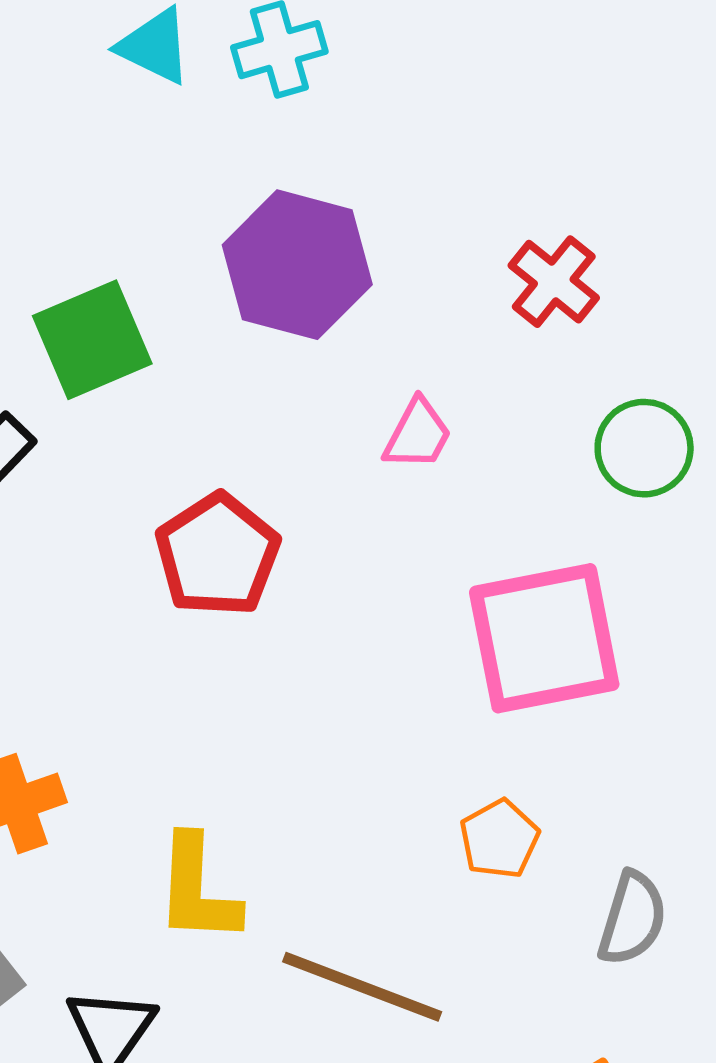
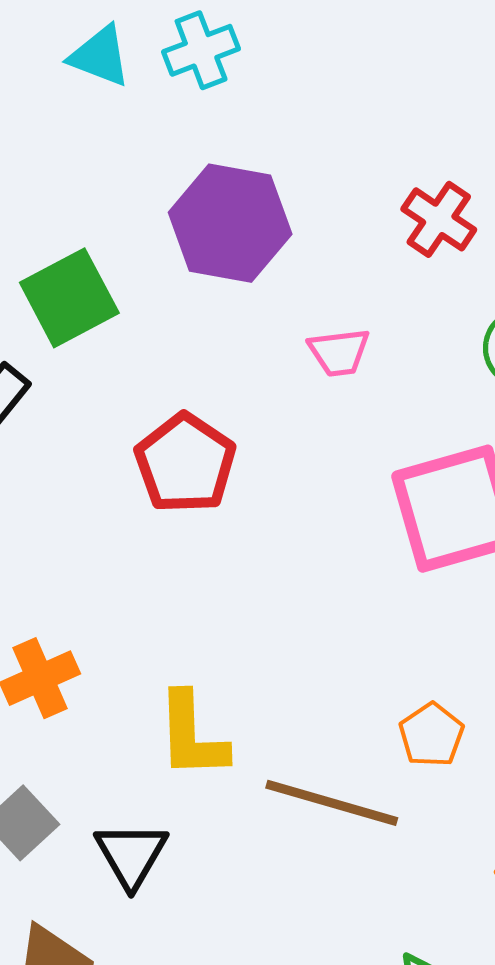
pink trapezoid: (418, 434) -> (339, 352), turned 60
orange pentagon: (499, 839) -> (431, 735), moved

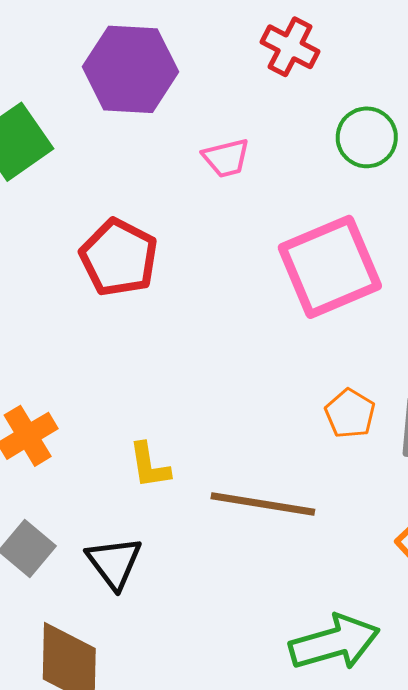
yellow L-shape: (192, 735) -> (149, 465), size x0.7
orange pentagon: (431, 735) -> (350, 414), moved

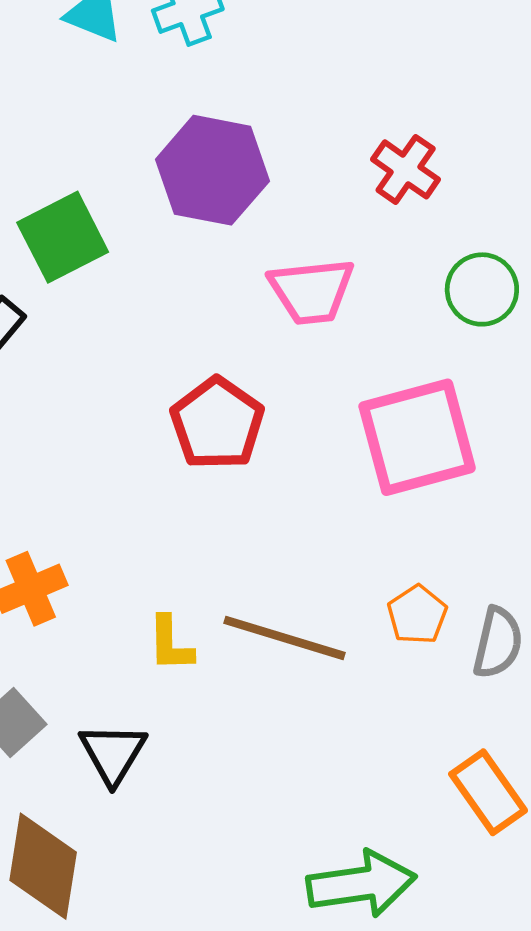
pink trapezoid: (226, 158) -> (312, 291), size x1.5
red pentagon: (119, 258) -> (217, 423), moved
brown line: (263, 504) -> (284, 638), moved

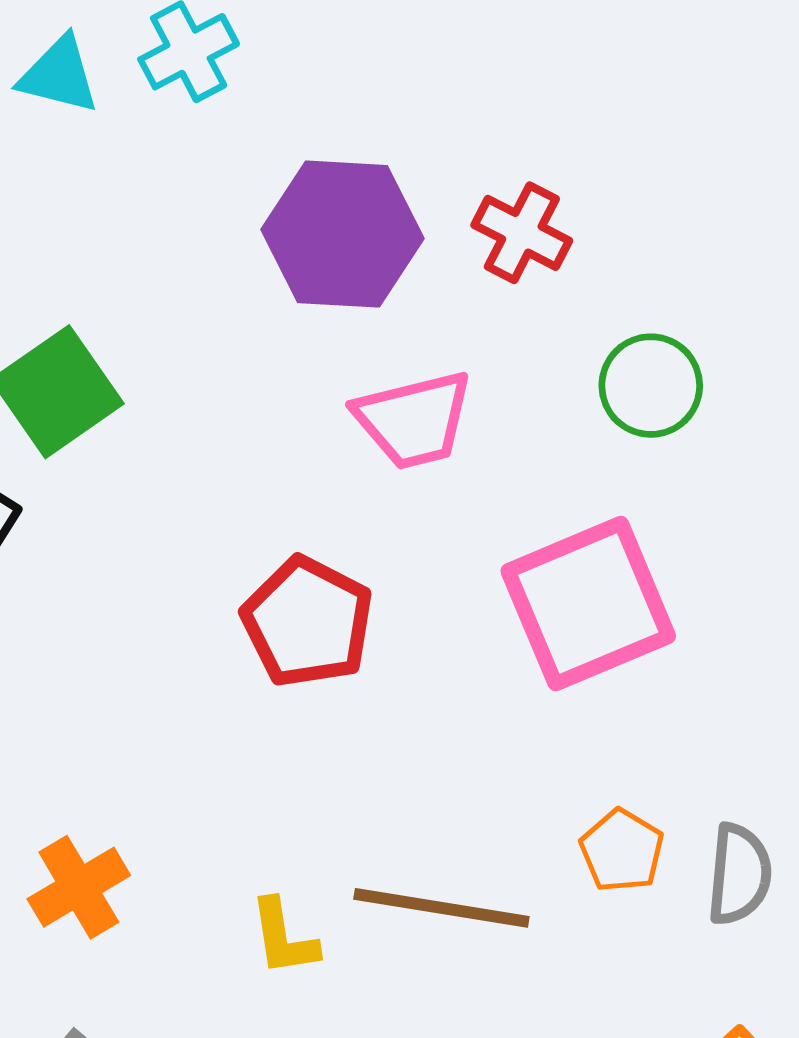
purple hexagon: (212, 170) -> (343, 234), moved

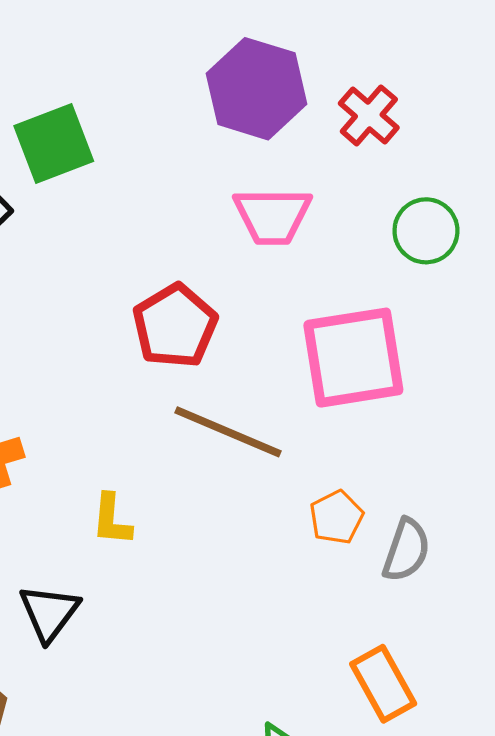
brown line: (441, 908) -> (228, 432), moved

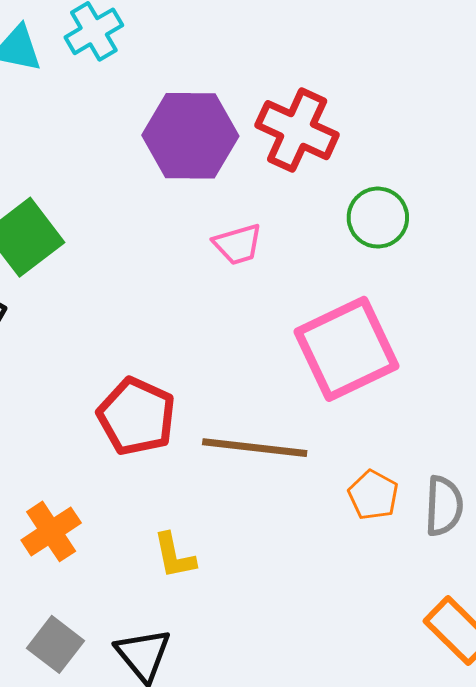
red cross: (369, 115) -> (297, 130), size x1.4
pink trapezoid: (273, 216) -> (238, 244), size x0.7
red pentagon: (175, 326) -> (136, 416), moved

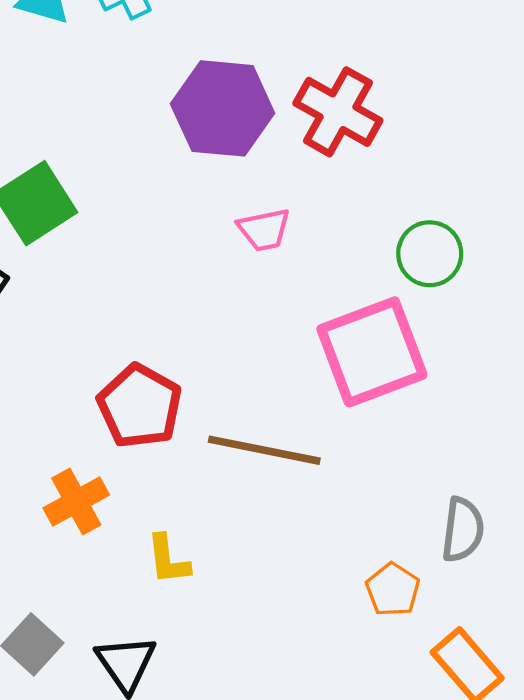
green circle: (378, 218) -> (430, 254), moved
orange pentagon: (373, 495) -> (393, 590), moved
orange cross: (51, 531) -> (76, 501), moved

